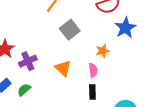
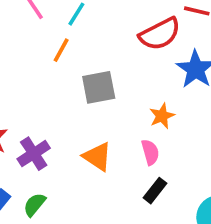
gray square: (70, 30) -> (99, 87), turned 36
black rectangle: (92, 92) -> (155, 191), turned 48

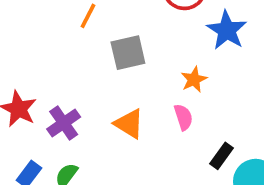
black rectangle: (155, 191) -> (221, 156), moved

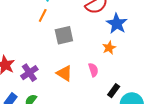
orange star: (194, 80) -> (109, 48), moved

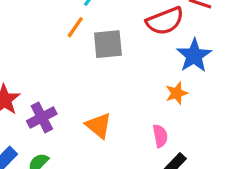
gray square: (64, 35) -> (108, 44), moved
pink semicircle: (93, 70) -> (160, 136), moved

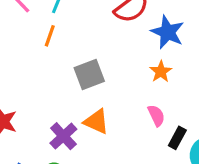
gray square: (108, 44) -> (89, 75), moved
purple cross: (42, 117) -> (63, 136), moved

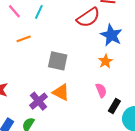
orange line: (50, 36) -> (24, 39), moved, turned 48
gray square: (89, 75) -> (58, 61), turned 30

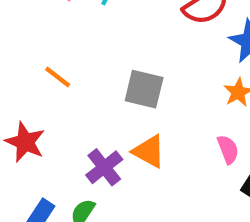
orange line: (24, 39) -> (58, 77), moved, turned 56

